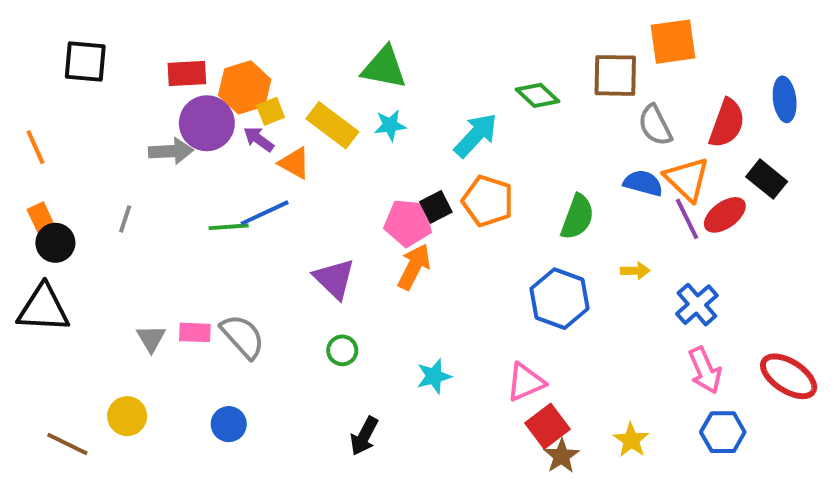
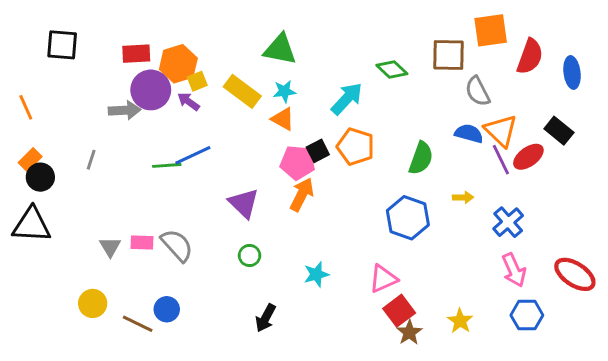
red semicircle: (727, 123) -> (530, 57), moved
orange triangle: (294, 163) -> (283, 119), moved
orange rectangle: (41, 219) -> (30, 160), turned 70
brown line: (67, 444) -> (138, 324), moved

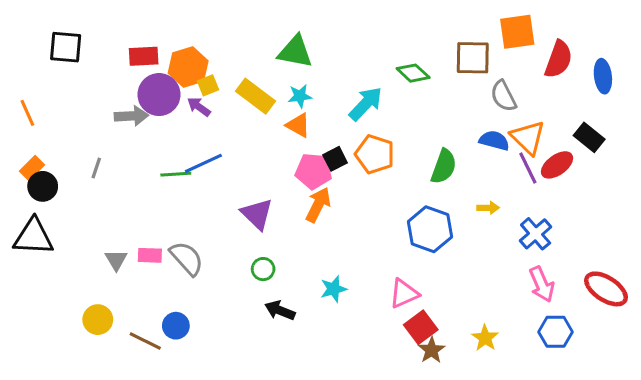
black arrow: (266, 318) -> (280, 310), moved, turned 84

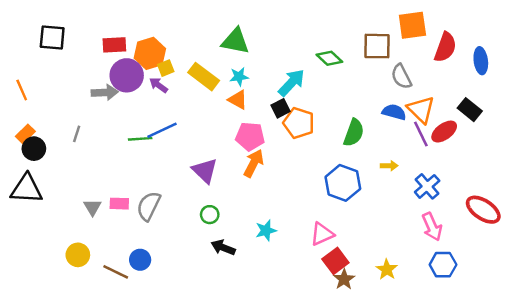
black square: (335, 159) -> (281, 108), moved
gray semicircle: (187, 258) -> (149, 206), turned -112
red ellipse: (606, 289) -> (483, 210), moved

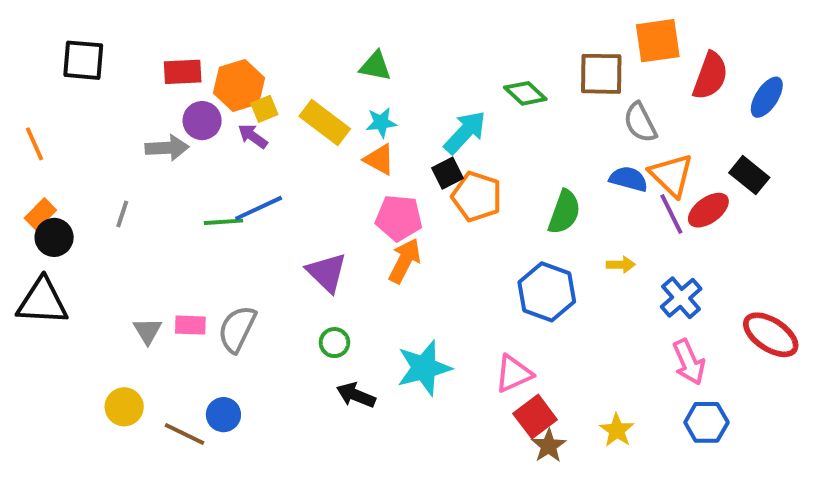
green triangle: (235, 41) -> (375, 66), size x0.7
blue ellipse: (481, 61) -> (767, 97), turned 40
purple circle: (127, 75) -> (202, 121), size x0.7
cyan star: (266, 230) -> (424, 368), size x1.6

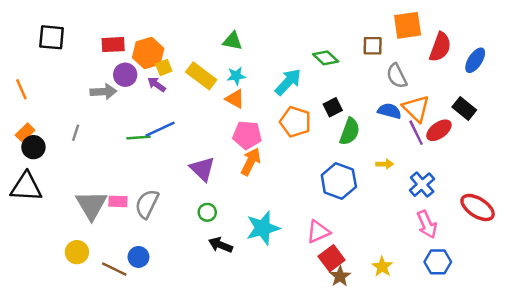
brown square: (601, 74) -> (373, 46), size x0.7
black square: (447, 173) -> (333, 107), moved
gray triangle: (148, 331) -> (91, 205), size x1.8

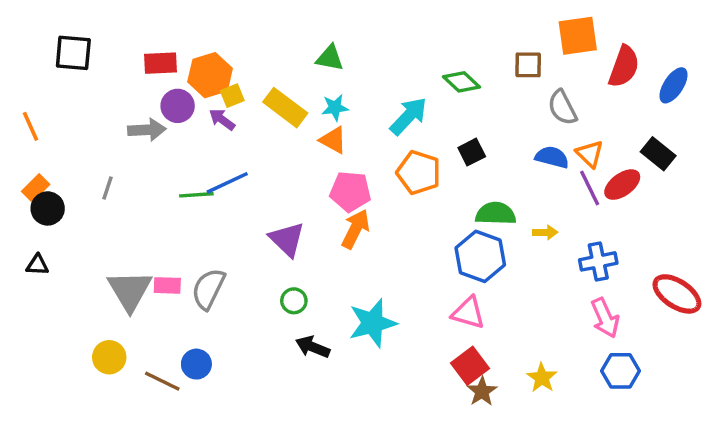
orange triangle: (416, 109) -> (590, 154), size x0.7
green semicircle: (350, 131) -> (496, 214), moved, turned -108
blue cross: (422, 185) -> (598, 261), turned 30
black triangle: (26, 187) -> (37, 265), size x0.5
pink triangle: (318, 232) -> (468, 313), moved, turned 40

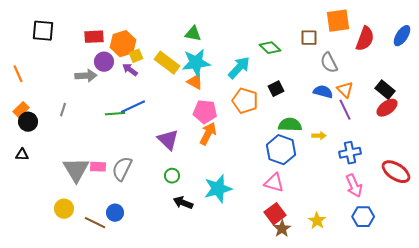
blue ellipse: (673, 85) -> (402, 36), moved
cyan star: (335, 108) -> (196, 63), size x1.8
red ellipse: (622, 185) -> (387, 108), moved

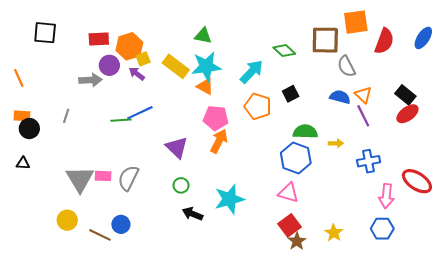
brown square: (309, 38) -> (325, 40), size x1.6
orange rectangle: (21, 110) -> (22, 116), turned 49
pink arrow: (354, 186) -> (386, 196), moved, turned 30

